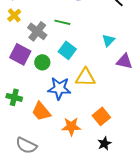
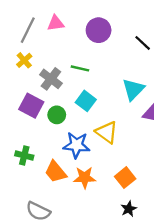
cyan triangle: (108, 40) -> (133, 89), size x1.5
yellow triangle: (85, 77) -> (107, 132), turned 35
orange star: (71, 126) -> (85, 178), moved

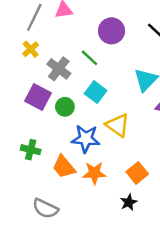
purple circle: (99, 30) -> (111, 31), moved
green line: (80, 68) -> (89, 58), turned 30
black star: (129, 209) -> (129, 202), moved

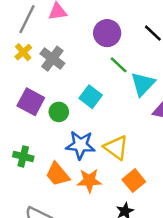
green line: (89, 58) -> (119, 65), moved
gray cross: (59, 69) -> (52, 59), moved
yellow triangle: (118, 125) -> (116, 148), moved

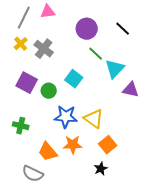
orange trapezoid: (58, 174) -> (48, 152), moved

